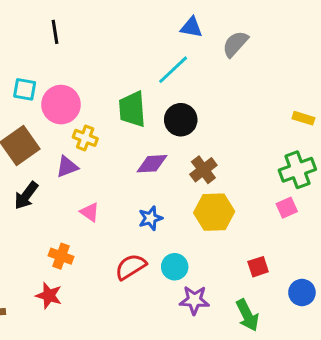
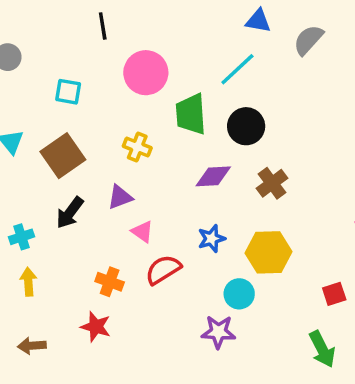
pink circle: (61, 105) -> (146, 73), moved
purple triangle: (67, 167) -> (120, 197), moved
yellow hexagon: (214, 212) -> (269, 252), moved
red semicircle: (131, 267) -> (163, 270), moved
purple star: (194, 300) -> (218, 332), moved

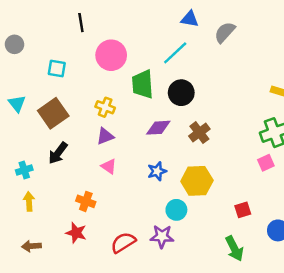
purple triangle: (120, 197) -> (105, 136), moved
red semicircle: (163, 270) -> (123, 242), moved

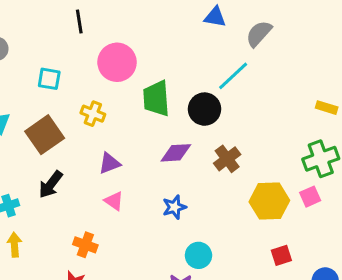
cyan line: (175, 53) -> (233, 76), moved
yellow cross: (105, 107) -> (93, 114), moved
yellow hexagon: (197, 181) -> (269, 201), moved

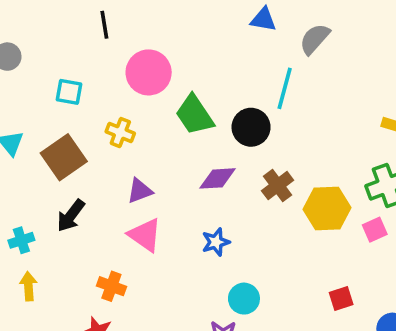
cyan line: (233, 76) -> (285, 88), turned -32
green trapezoid: (156, 98) -> (195, 115), turned -30
pink triangle: (114, 201) -> (145, 235), size x1.5
yellow hexagon: (269, 201) -> (327, 208), moved

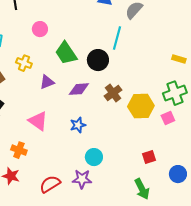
pink circle: (149, 72) -> (40, 29), size x0.6
purple triangle: (140, 191) -> (47, 82), moved

